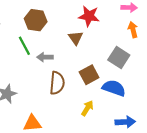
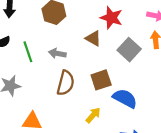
brown triangle: (76, 38) -> (93, 38), turned -35
green line: (24, 46) -> (28, 52), moved
gray square: (119, 57) -> (129, 50), moved

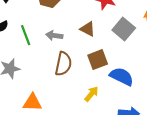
brown triangle: (93, 38) -> (88, 29), moved

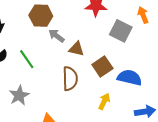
brown triangle: (88, 29) -> (76, 49), moved
gray arrow: (54, 36) -> (56, 36), moved, turned 42

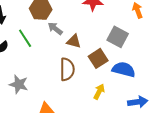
gray square: (121, 31) -> (118, 37), moved
green line: (27, 59) -> (25, 38), moved
gray star: (19, 95) -> (19, 84), turned -30

